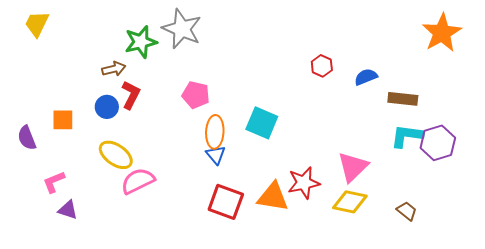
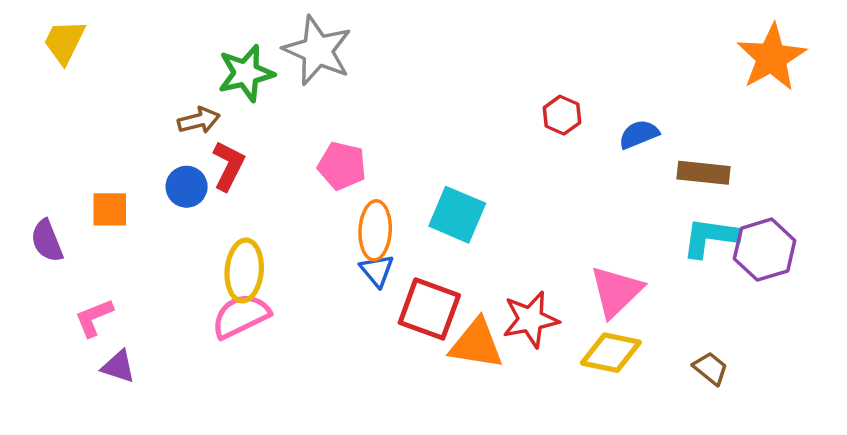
yellow ellipse: (116, 155) -> (244, 271), moved, turned 60
red square: (226, 202) -> (429, 309), moved

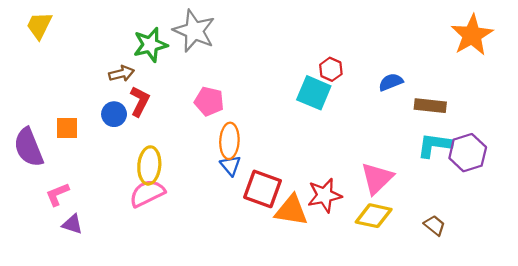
red hexagon: (562, 115) -> (331, 69), moved
cyan square: (457, 215) -> (314, 93), moved
purple semicircle: (47, 241) -> (29, 147), size x1.5

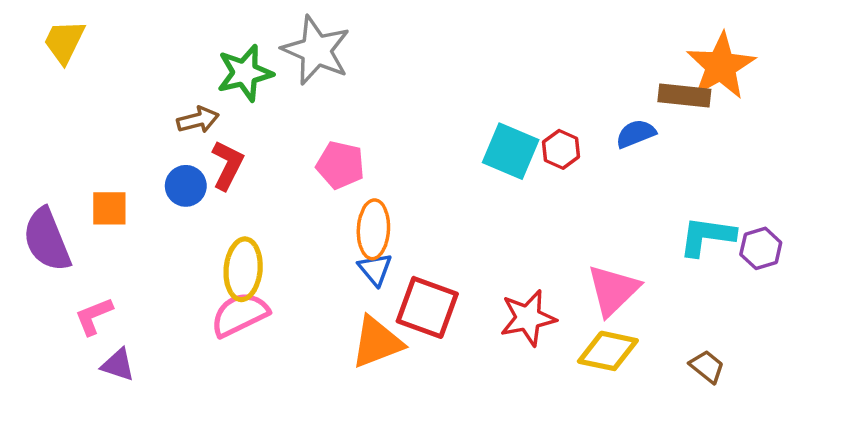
orange star: (472, 35) -> (721, 66), moved
red hexagon: (331, 69) -> (561, 149), moved
brown rectangle: (430, 106) -> (684, 96), moved
purple hexagon: (468, 153) -> (761, 248), size x0.7
orange triangle: (291, 210) -> (377, 342), moved, turned -30

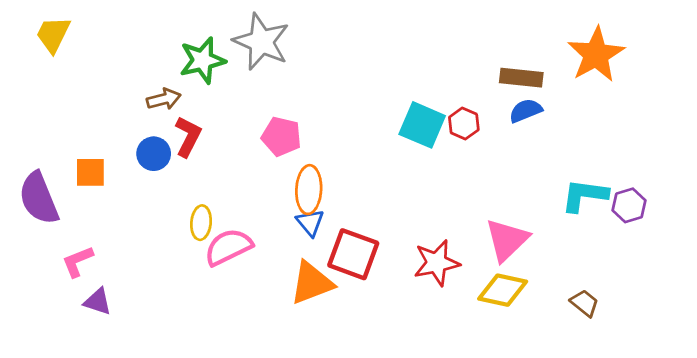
brown rectangle: (684, 96) -> (521, 78), moved
yellow ellipse: (243, 269) -> (201, 223), size x0.7
pink semicircle: (240, 314) -> (228, 247), moved

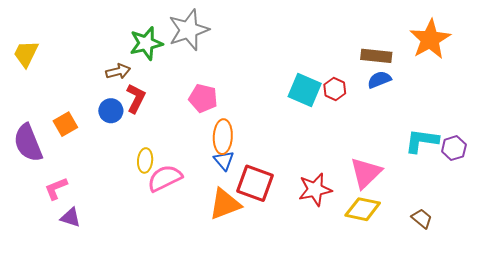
yellow trapezoid: (53, 34) -> (26, 54), moved
gray star: (261, 42) -> (189, 30), turned 30
orange square: (90, 172) -> (65, 124), turned -30

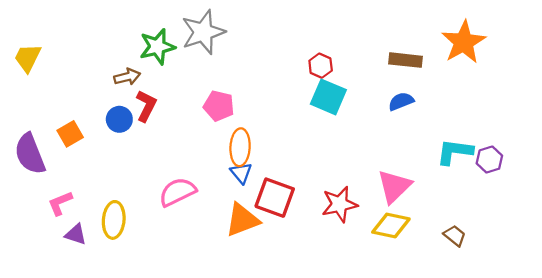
blue semicircle: (379, 80) -> (401, 101), moved
red hexagon: (335, 89) -> (321, 66), moved
yellow ellipse: (145, 160) -> (114, 220), moved, size x1.4

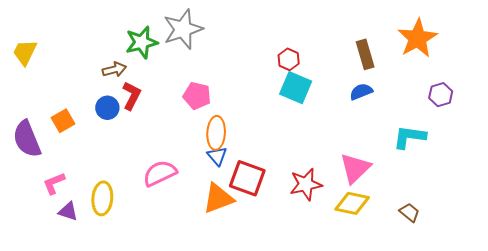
brown rectangle: (405, 60) -> (365, 54), turned 68
purple hexagon: (489, 160) -> (441, 95), moved

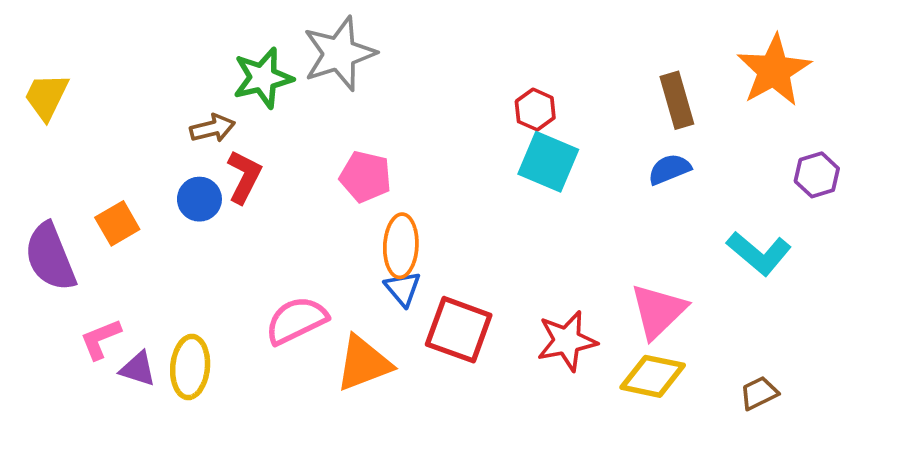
cyan L-shape: (409, 137) -> (759, 253), turned -148
orange triangle: (218, 198) -> (364, 363), moved
purple triangle: (68, 211) -> (138, 369), moved
brown trapezoid: (409, 212) -> (759, 393), turned -65

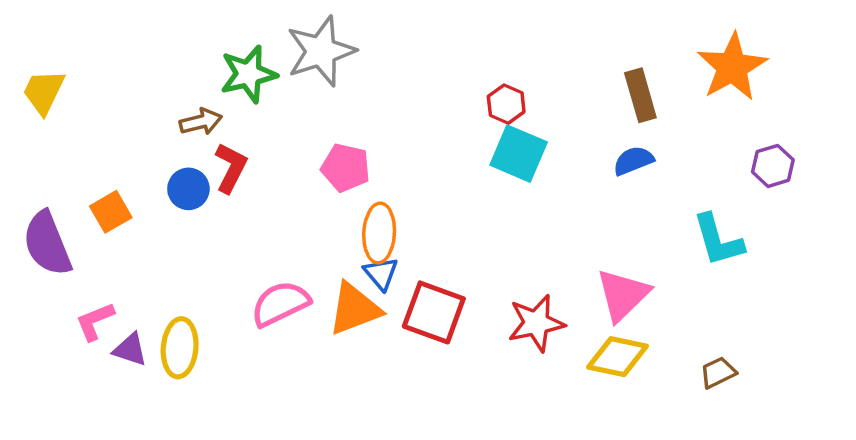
cyan L-shape: (759, 253) -> (718, 240), turned 34
orange triangle: (364, 363) -> (354, 309), moved

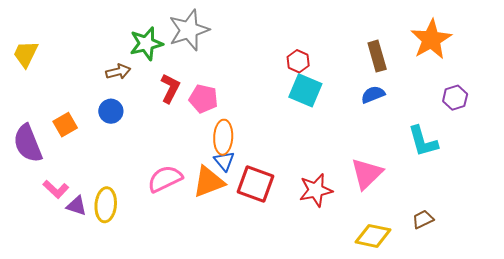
red L-shape: (231, 168) -> (170, 88), moved
pink L-shape: (95, 321) -> (56, 189), turned -115
yellow diamond: (617, 357) -> (373, 236), moved

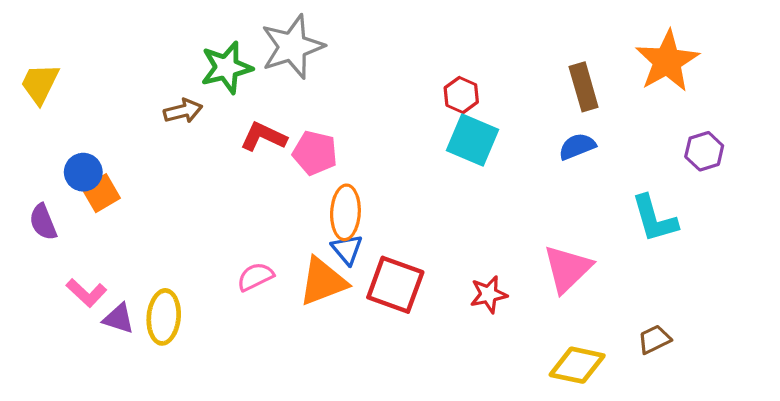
red L-shape: (170, 88) -> (263, 137), turned -92
blue circle: (111, 111) -> (83, 172), moved
purple semicircle: (28, 143) -> (43, 222), size x0.6
pink semicircle: (165, 179) -> (255, 277), size x0.7
red star: (316, 190) -> (489, 294), size x0.7

